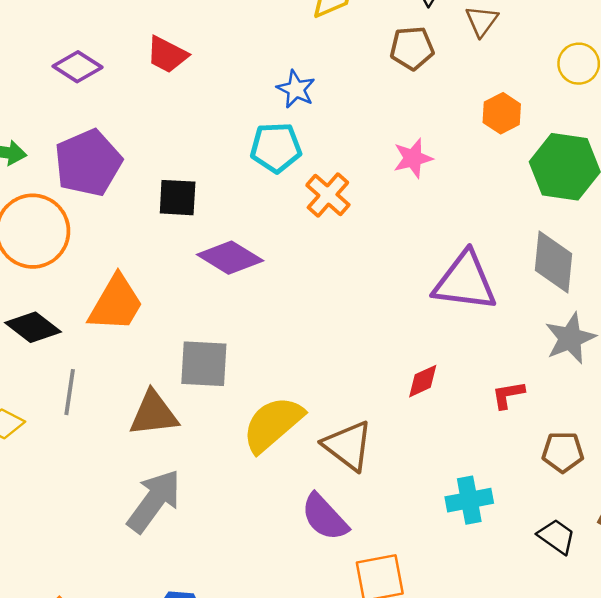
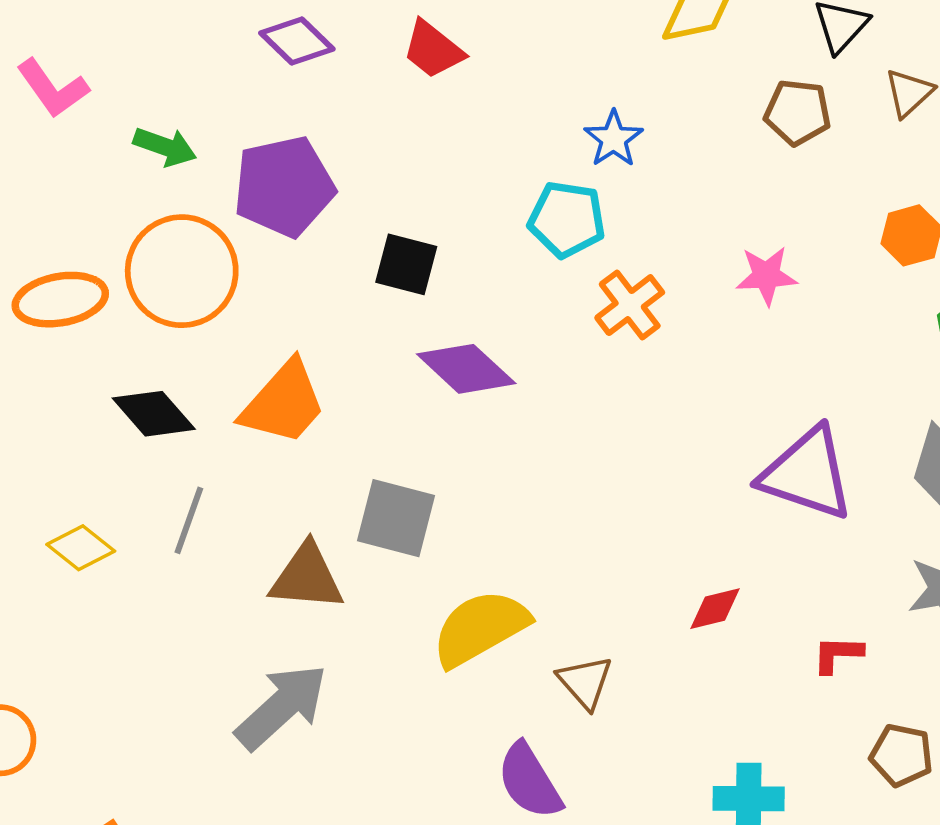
brown triangle: (348, 446) -> (585, 682), size x0.7

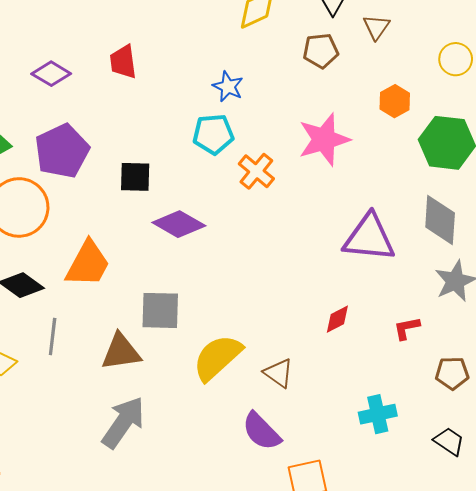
red trapezoid: (433, 50) -> (123, 62), turned 57
pink star: (766, 276) -> (324, 139), size x1.6

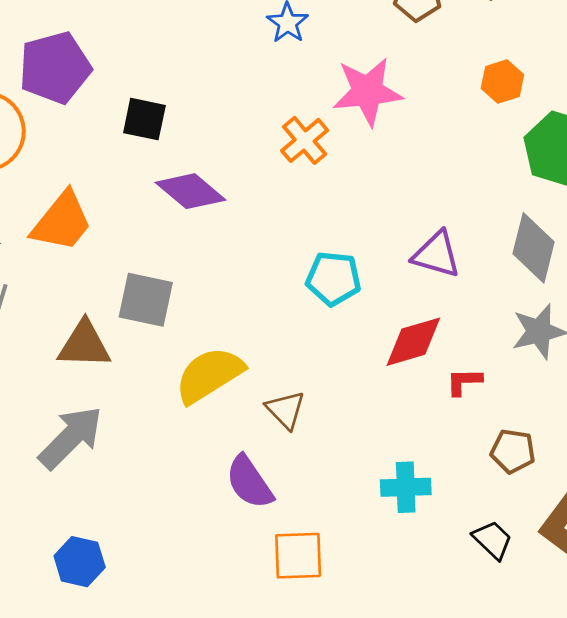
cyan pentagon: (213, 134) -> (333, 278), moved
pink star: (324, 139) -> (367, 92), moved
purple triangle: (369, 238) -> (436, 254), size x0.7
red diamond: (337, 319) -> (413, 342), moved, size x1.6

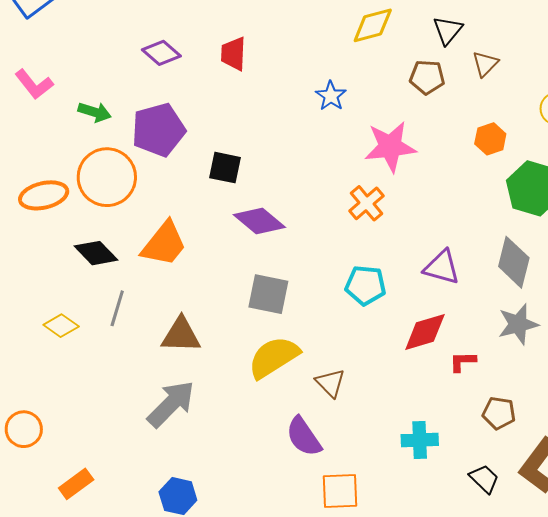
orange cross: (305, 140) -> (367, 203), moved
gray square: (146, 300) -> (268, 294), moved

